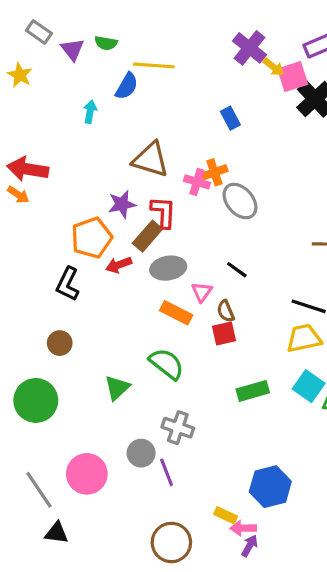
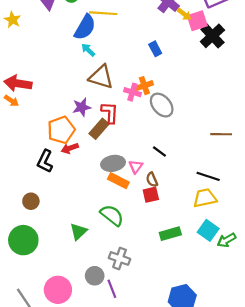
blue semicircle: (127, 86) -> (85, 27), size x1.4
cyan arrow: (90, 112) -> (88, 50), moved, turned -56
red arrow: (119, 265) -> (70, 148), moved
gray ellipse: (168, 268) -> (113, 163), moved
brown circle: (60, 343) -> (31, 201), moved

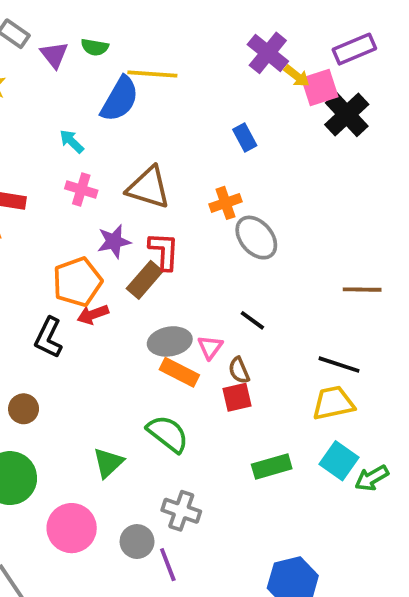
cyan arrow: (88, 50) -> (72, 141), moved
pink cross: (132, 92) -> (81, 189), moved
pink circle: (58, 290) -> (72, 528), moved

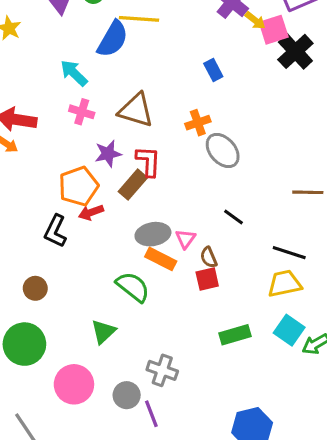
cyan arrow: (72, 141) -> (74, 73), size x1.4
black line: (252, 320) -> (233, 217), moved
green semicircle: (168, 434) -> (133, 287), moved

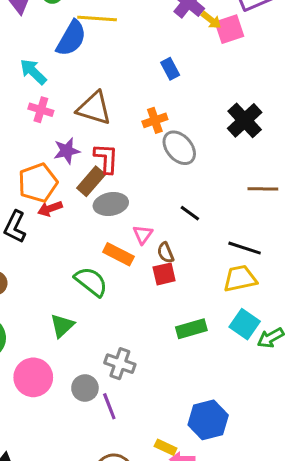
black cross: (295, 51) -> (245, 120), moved
gray ellipse: (153, 234) -> (111, 204), moved

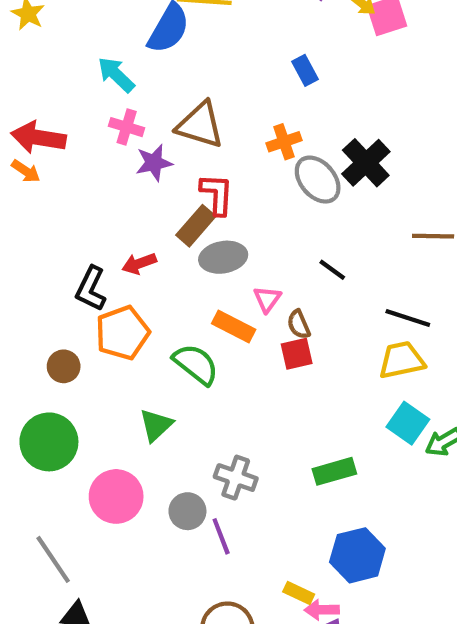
black cross: (245, 120) -> (366, 163), moved
purple star: (67, 151) -> (154, 163), moved
orange pentagon: (38, 183) -> (122, 333), moved
green rectangle: (191, 329) -> (334, 471), moved

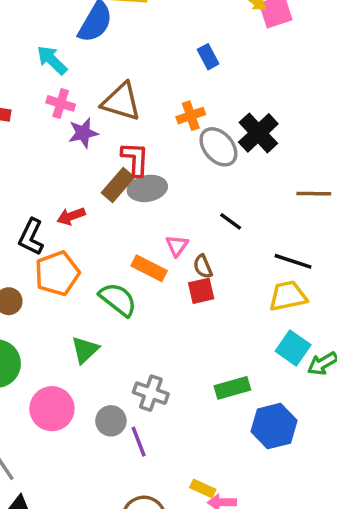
gray ellipse: (223, 257) -> (147, 188), moved
blue hexagon: (357, 555) -> (274, 426), moved

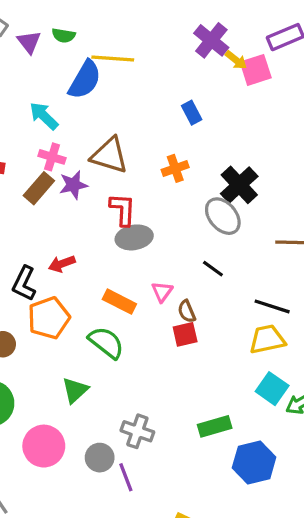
gray ellipse: (218, 147) -> (223, 216), moved
brown rectangle: (118, 185) -> (39, 188), moved
orange rectangle: (149, 268) -> (119, 302), moved

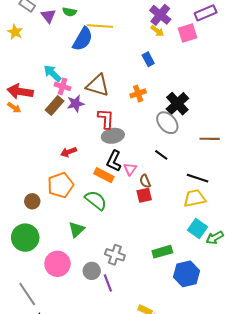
yellow arrow: (236, 60) -> (157, 31), moved
cyan arrow: (44, 116) -> (52, 73), moved
black L-shape: (24, 283) -> (114, 161), moved

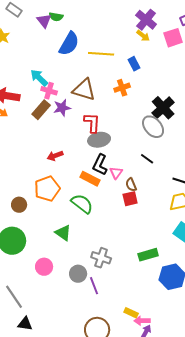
purple triangle: (48, 16) -> (44, 21), moved
yellow line: (100, 26) -> (101, 54), moved
orange cross: (138, 93) -> (122, 88), moved
green triangle: (77, 230) -> (63, 233), turned -42
pink circle: (57, 264) -> (44, 267), size x0.7

